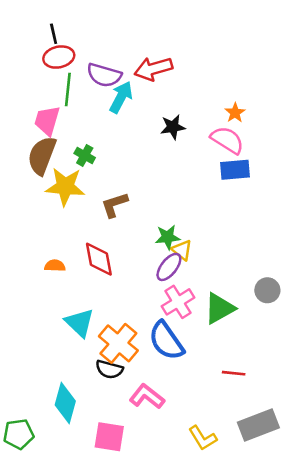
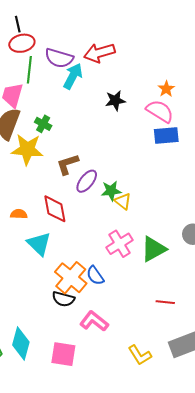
purple ellipse: (169, 267) -> (87, 181), moved
cyan triangle: (80, 323) -> (39, 244), moved
blue semicircle: (166, 341) -> (95, 276), moved, size x0.6
cyan diamond: (65, 403) -> (21, 344), moved

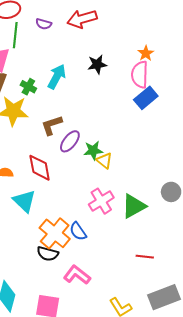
purple semicircle: (59, 58) -> (44, 24), size x0.6
cyan arrow: (73, 76) -> (57, 77), moved
pink semicircle: (160, 111) -> (140, 75), turned -120
blue rectangle: (166, 136) -> (146, 98), turned -35

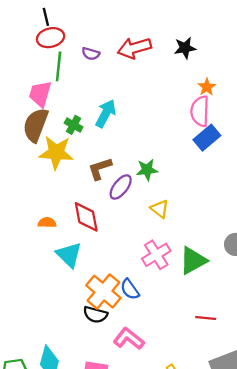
black star: (97, 64) -> (185, 48), moved
green star: (93, 150) -> (147, 170), moved

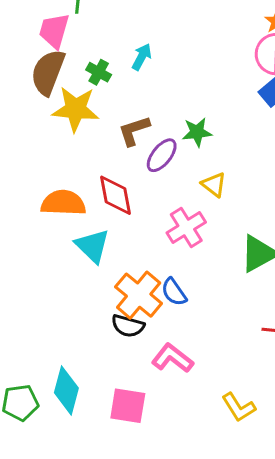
cyan arrow: (106, 113) -> (142, 57), size x0.7
orange semicircle: (47, 223) -> (63, 203), size x1.8
pink cross: (156, 255) -> (186, 227), moved

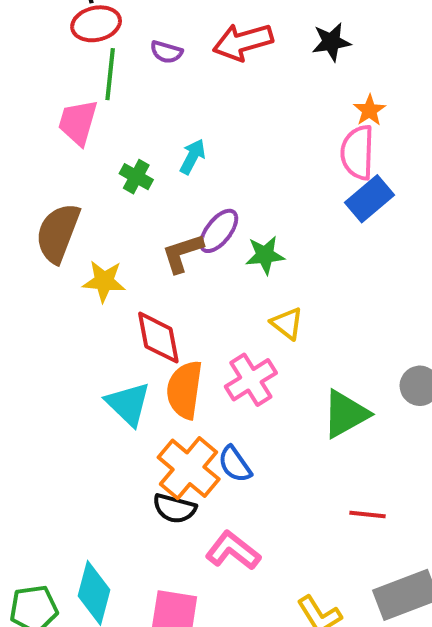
brown semicircle: (48, 72) -> (58, 233), moved
yellow star: (76, 109) -> (104, 281), moved, size x0.7
purple ellipse: (162, 155) -> (219, 231), moved
orange semicircle: (63, 203) -> (185, 390), moved, turned -84

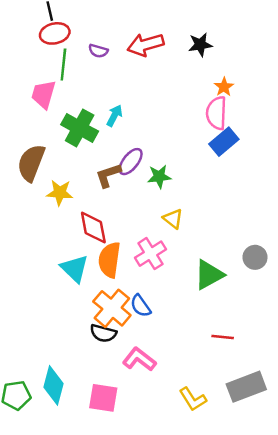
green cross: (136, 177) -> (80, 128), size x1.8

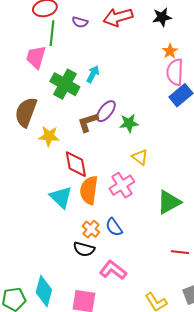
orange star: (224, 87) -> (170, 51), moved
orange cross: (112, 308) -> (91, 229), size x0.6

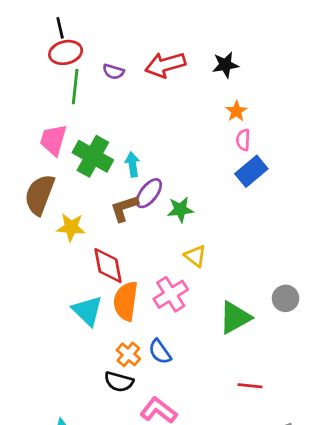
pink trapezoid: (36, 57) -> (53, 140), moved
pink semicircle: (175, 72) -> (243, 140), size x0.6
cyan arrow: (93, 74) -> (133, 164), moved, turned -36

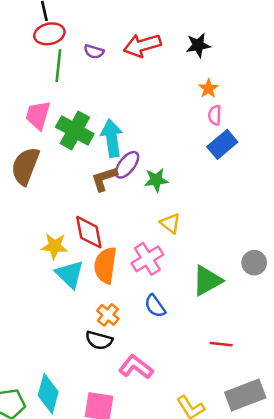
cyan arrow: (133, 164) -> (112, 138), size x1.6
yellow star: (71, 227) -> (55, 246), moved
blue semicircle: (160, 352) -> (155, 306), moved

